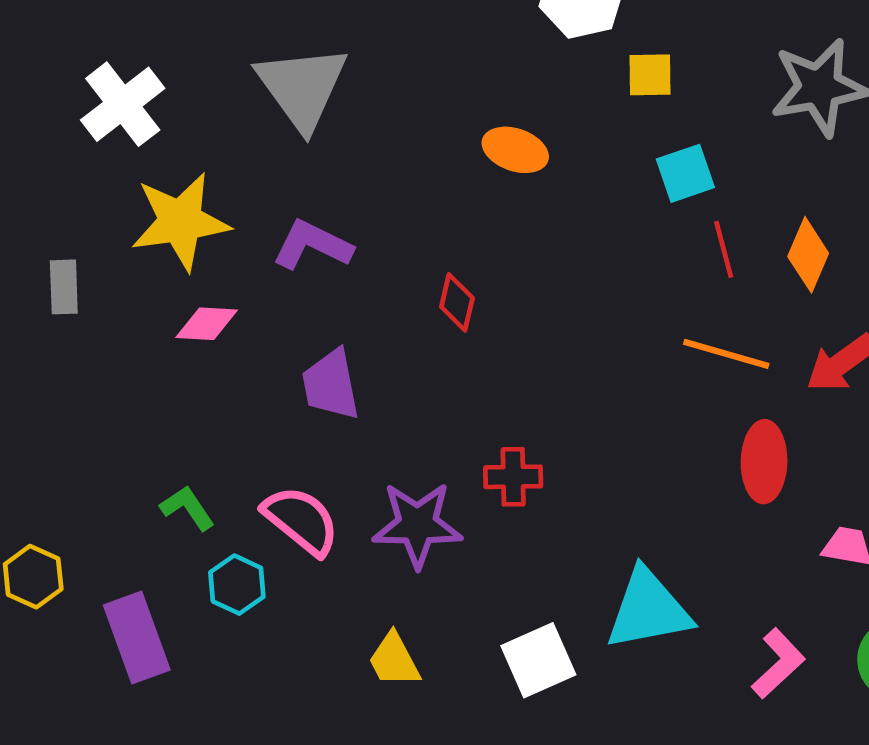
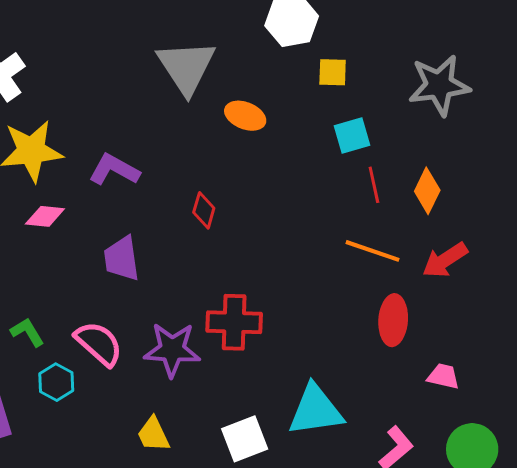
gray triangle: (302, 87) -> (186, 67), moved
red cross: (513, 477) -> (234, 322), size x1.5

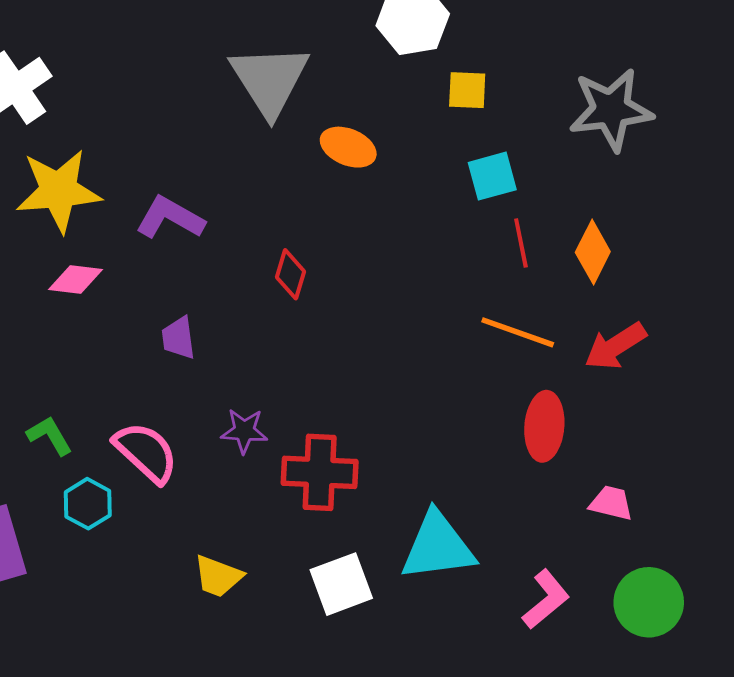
purple trapezoid: (122, 259) -> (178, 338), size x0.7
red cross: (234, 322) -> (320, 472), moved
purple star: (172, 350) -> (244, 431), moved, size x0.6
yellow trapezoid: (153, 434) -> (218, 576), turned -45

